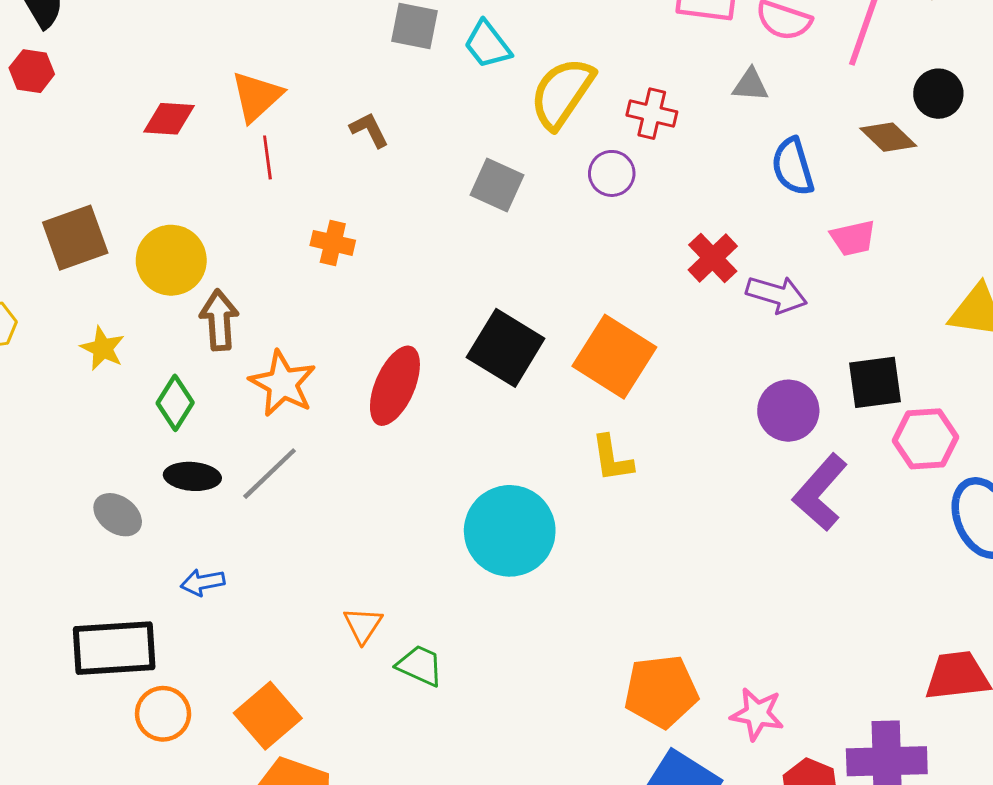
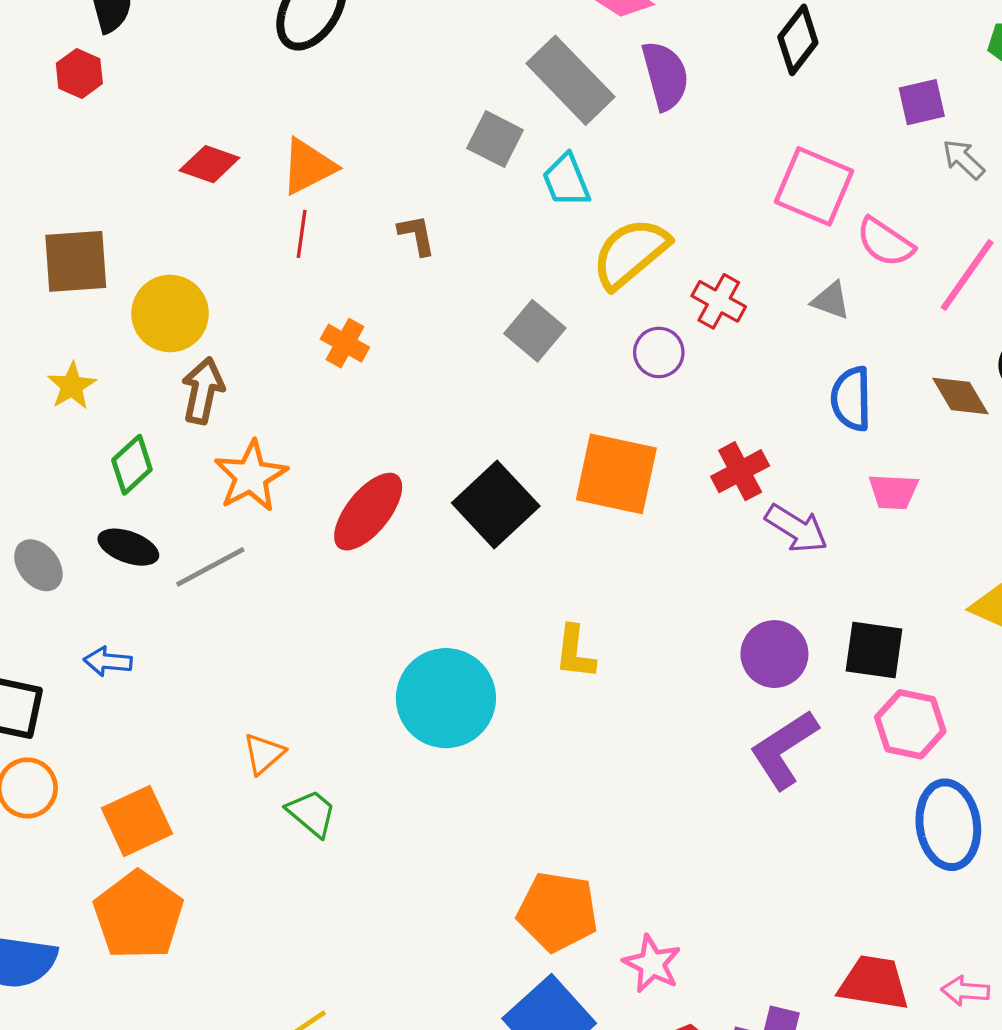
orange square: (614, 357) -> (616, 474), moved, turned -36

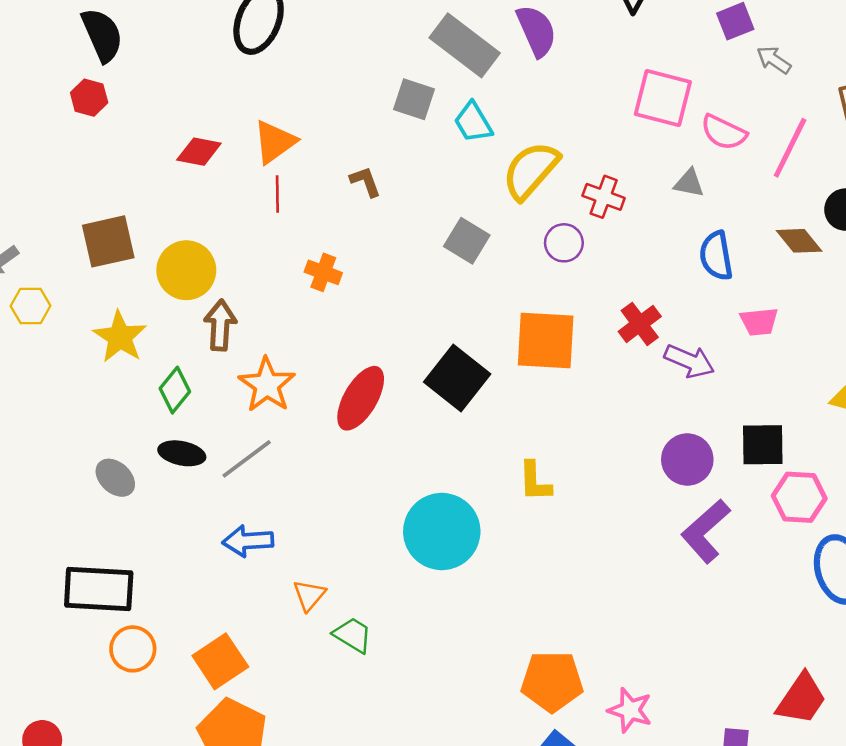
yellow star: (72, 386) -> (120, 337), size x1.4
blue arrow: (108, 661) -> (248, 541), moved, size x1.4
red trapezoid: (874, 983) -> (801, 699), turned 124

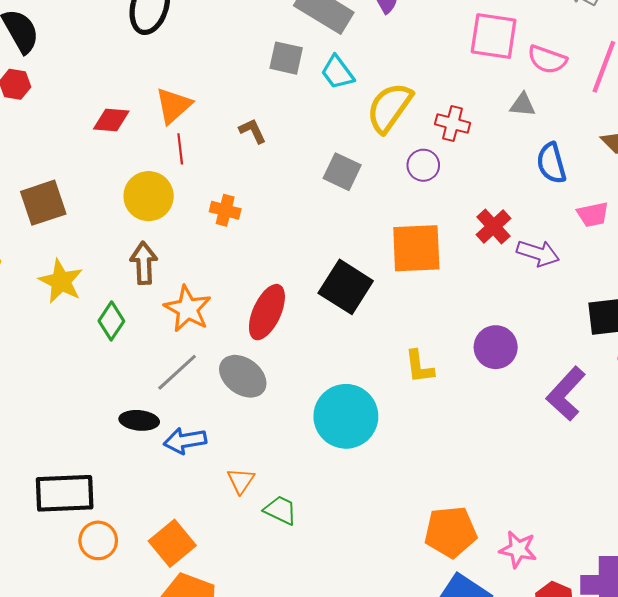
yellow circle: (186, 270) -> (149, 196), moved
black ellipse: (182, 453) -> (139, 420), moved
purple circle: (687, 459) -> (496, 347), moved
gray ellipse: (115, 478) -> (243, 376), moved, size x1.4

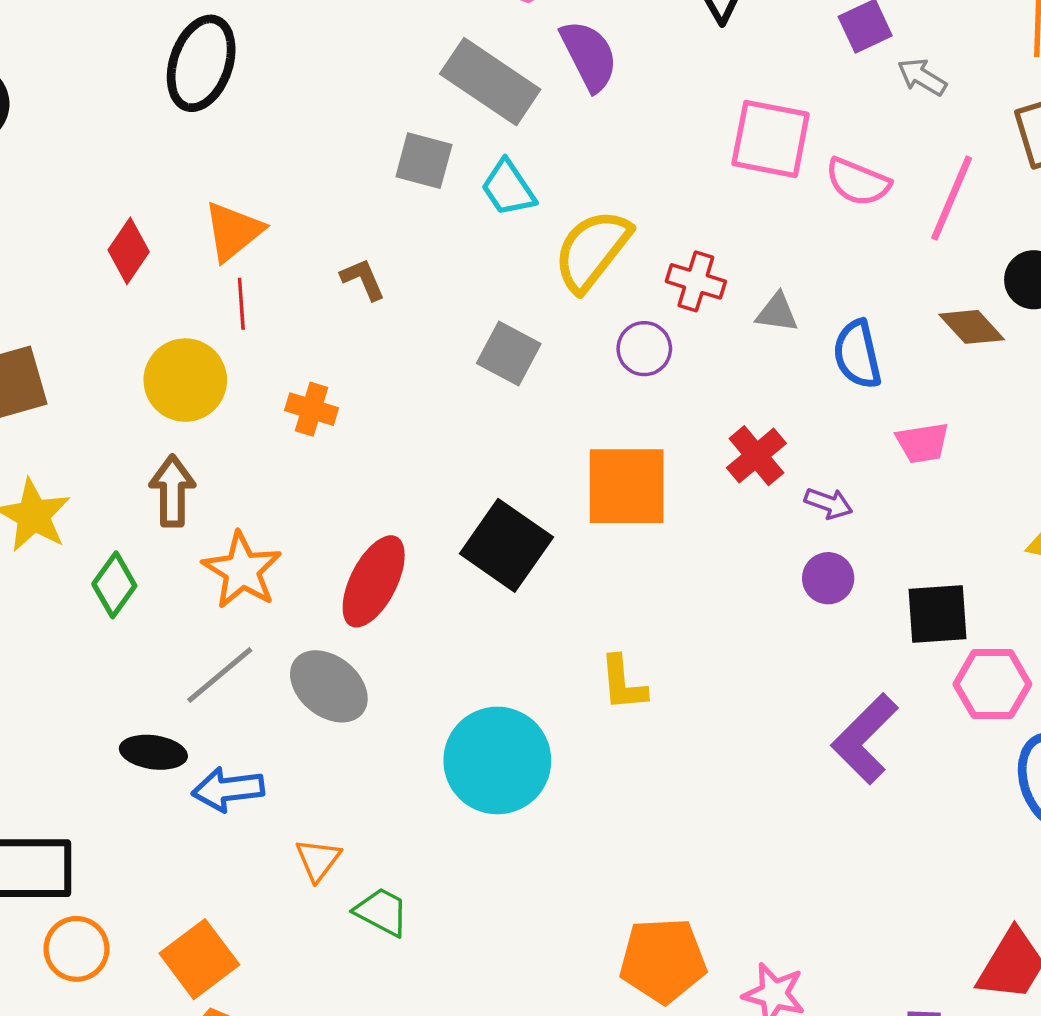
gray triangle: (523, 105) -> (777, 313), moved
red diamond: (111, 120) -> (129, 251), turned -63
purple arrow: (538, 253) -> (829, 503), size x0.7
purple circle: (496, 347) -> (828, 578), moved, size x0.7

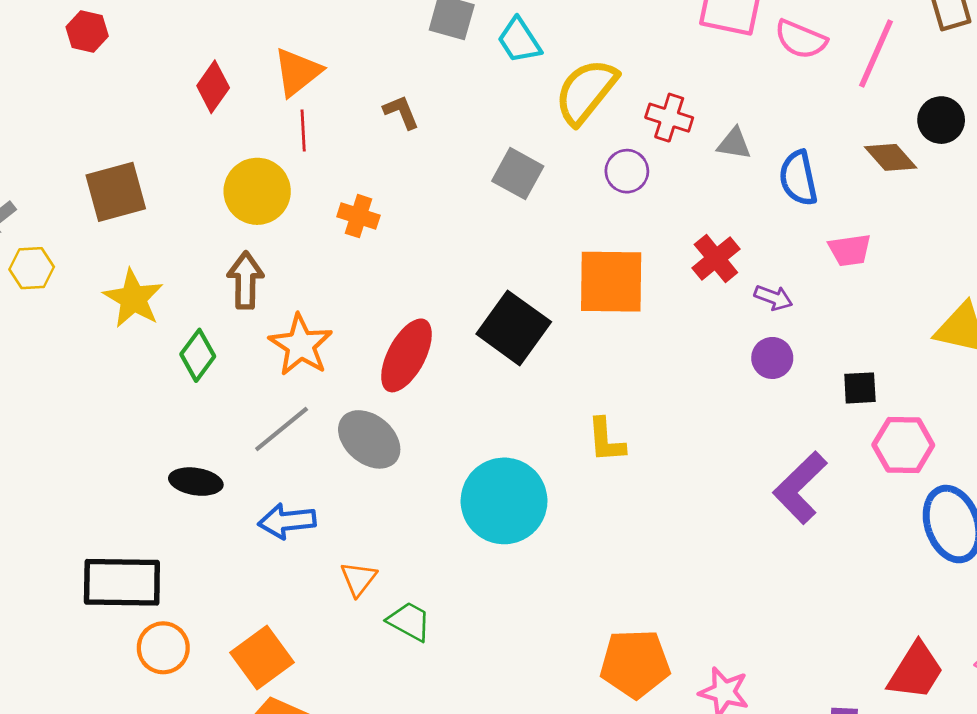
black square: (938, 614) -> (860, 388), size x0.7
black ellipse: (153, 752) -> (196, 482), moved

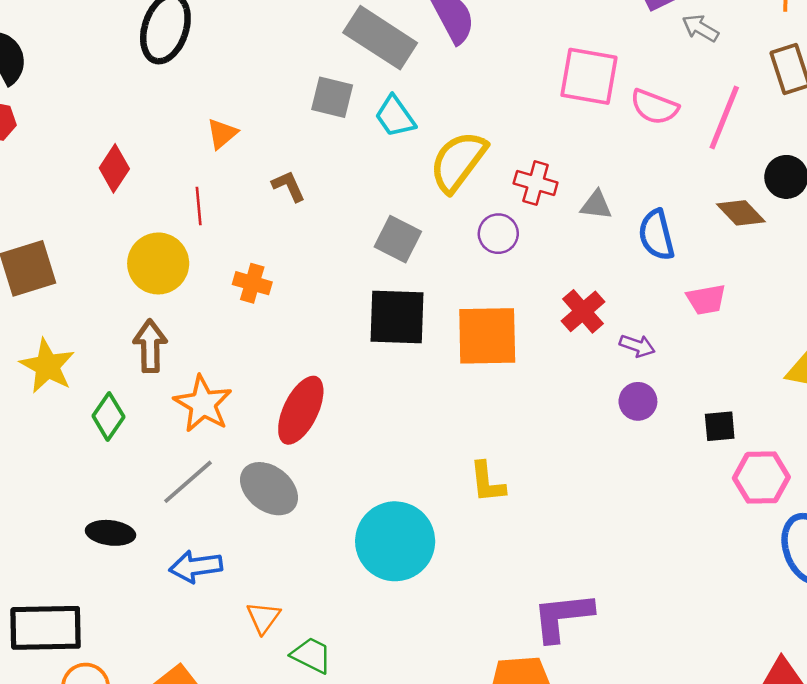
orange triangle: (297, 72) -> (222, 134), moved, size x0.7
black square: (514, 328) -> (397, 317), moved, turned -32
purple L-shape: (800, 488) -> (563, 617), moved, turned 40

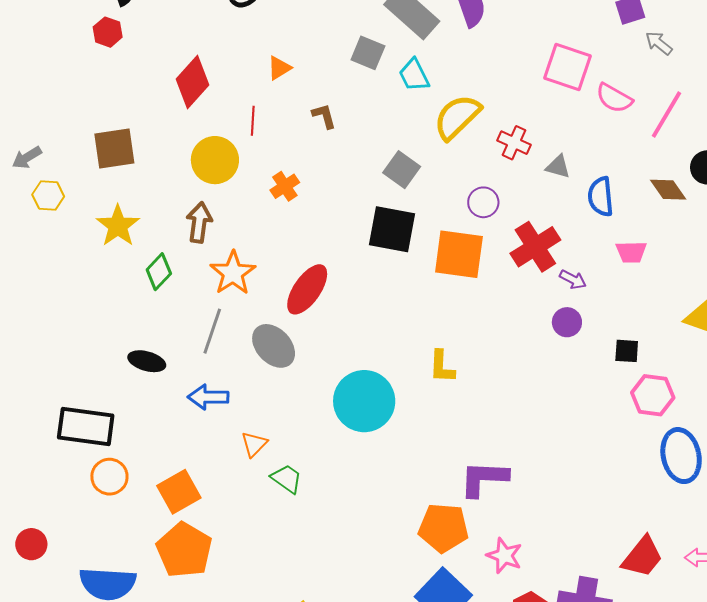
red diamond: (114, 168) -> (192, 82), size x1.4
purple circle: (498, 234) -> (483, 202), moved
orange cross: (252, 283) -> (285, 186), turned 32
red cross: (583, 311) -> (535, 247), size x1.4
gray line: (188, 482) -> (212, 331), turned -39

